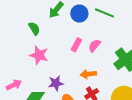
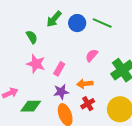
pink rectangle: (76, 45) -> (59, 69), moved
purple star: (56, 83) -> (61, 92), moved

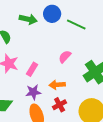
green arrow: (54, 19) -> (28, 19), turned -120
blue circle: (77, 23) -> (52, 14), moved

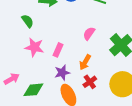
orange arrow: (57, 85) -> (85, 62), turned -49

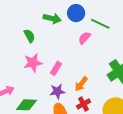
pink semicircle: (89, 33) -> (84, 38), moved
pink star: (34, 47) -> (33, 63), turned -30

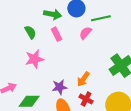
green line: (100, 24) -> (101, 18), turned -36
pink rectangle: (56, 68) -> (56, 34), moved, turned -56
red cross: (83, 104) -> (86, 99), turned -32

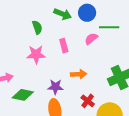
pink rectangle: (56, 34) -> (64, 46), moved
orange arrow: (83, 79) -> (79, 74), moved, turned -140
red cross: (86, 99) -> (88, 101), moved

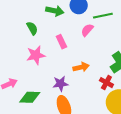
red cross: (88, 101) -> (106, 83), moved

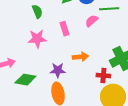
red cross: (106, 83) -> (103, 75), turned -32

